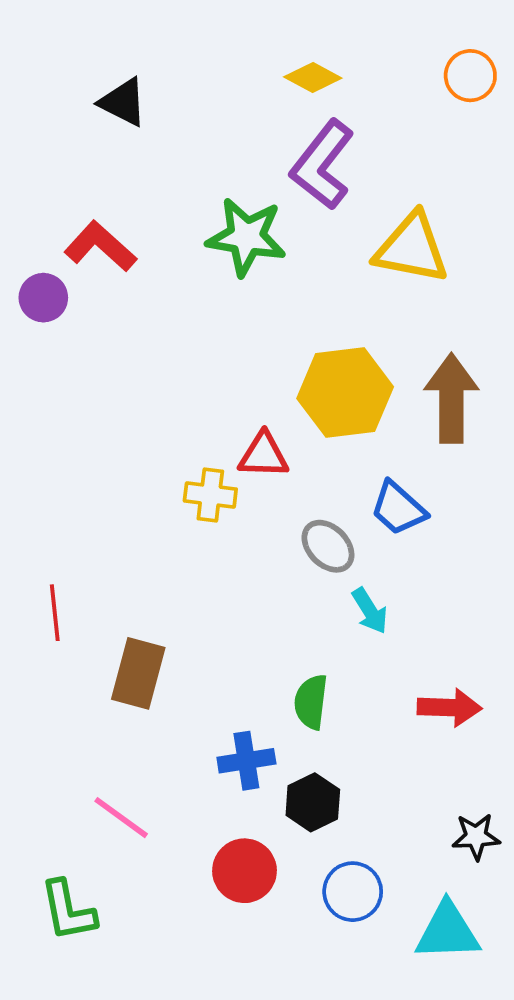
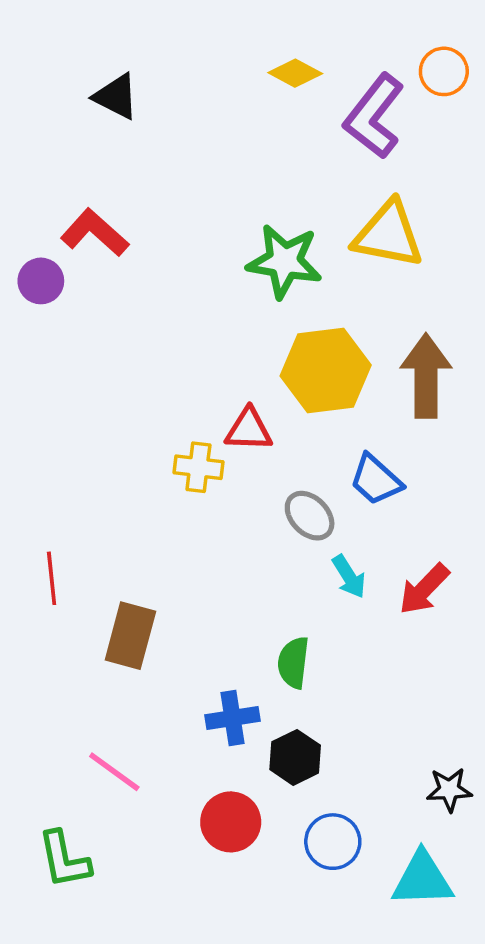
purple L-shape: (322, 165) -> (374, 116), moved
green star: (246, 237) -> (284, 261), moved
red arrow: (449, 708) -> (424, 589), moved, turned 132

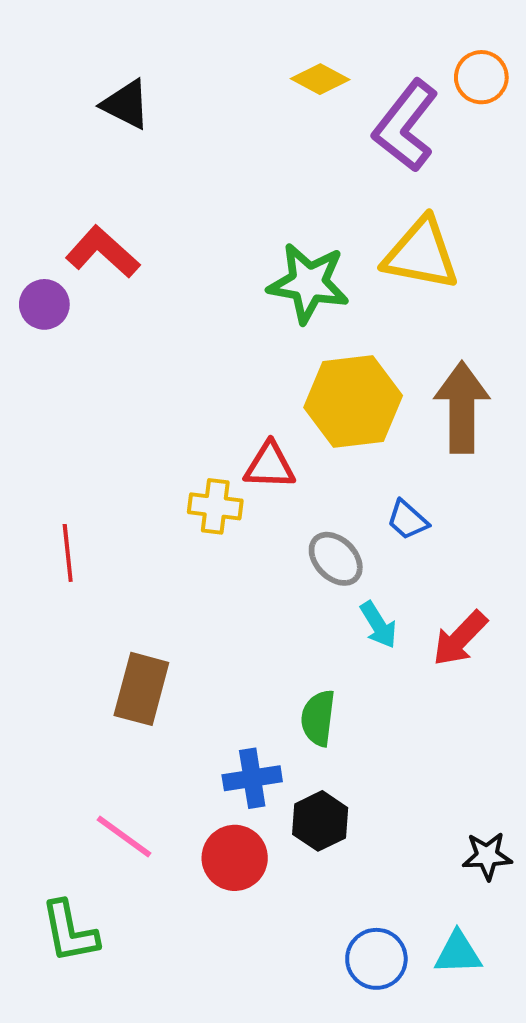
blue trapezoid: (376, 480) -> (408, 520), size x0.7
red line: (52, 578) -> (68, 553), moved
red circle: (231, 822) -> (235, 858), moved
blue circle: (333, 842) -> (376, 959), moved
cyan triangle: (422, 879) -> (458, 953), size x0.7

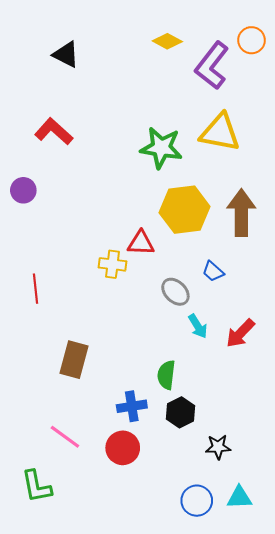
purple circle: (44, 304) -> (23, 190), moved
black hexagon: (320, 821) -> (181, 412), moved
black star: (487, 856) -> (218, 447), moved

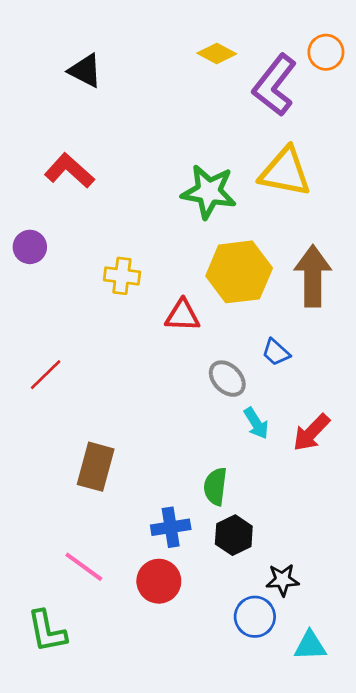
yellow cross: (113, 264) -> (122, 276), moved
red line: (35, 289) -> (46, 375), turned 52
blue circle: (197, 501) -> (255, 617), moved

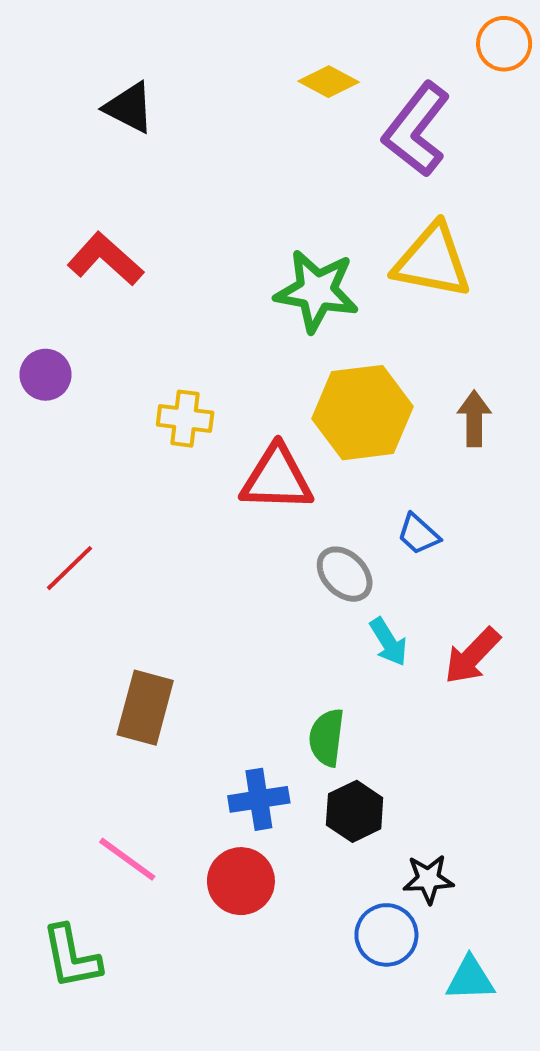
orange circle: (326, 52) -> (504, 44), moved
brown arrow: (313, 276) -> (474, 419), size x0.6
red triangle: (182, 315) -> (277, 478), size x1.4

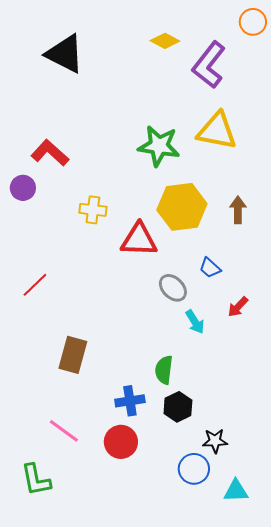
black triangle: (129, 108) -> (65, 54), size x1.5
red L-shape: (105, 259) -> (50, 153), moved
red arrow: (472, 656) -> (238, 307), moved, size x0.7

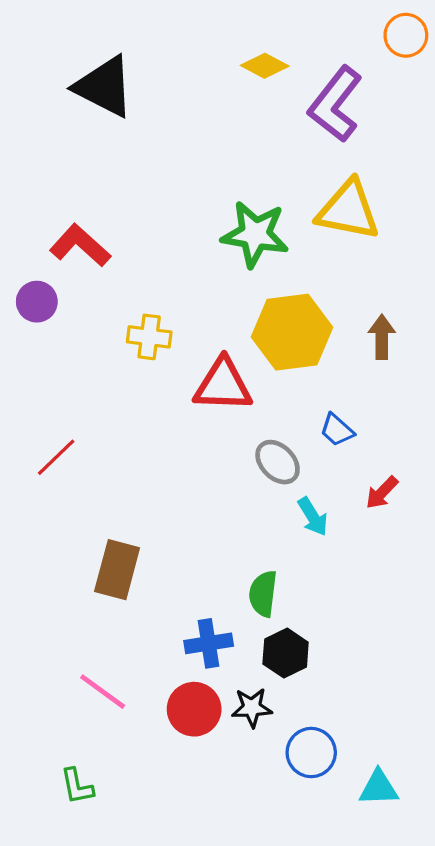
black star: (215, 441) -> (252, 708), moved
green L-shape: (36, 480) -> (77, 786), moved, size x0.7

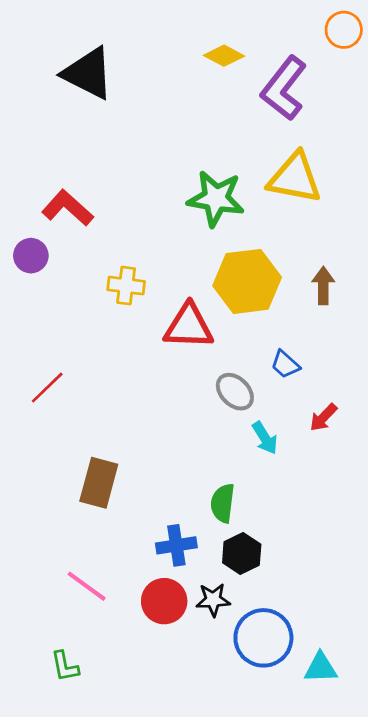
blue circle: (311, 753) -> (263, 638), size x1.4

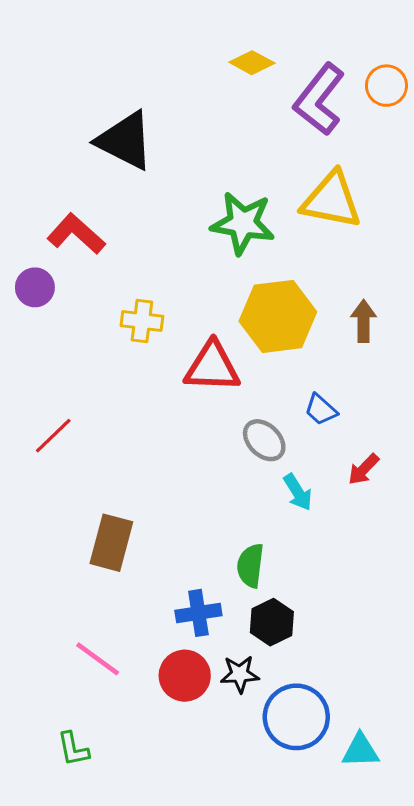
orange circle: (344, 30) -> (386, 86), moved
black triangle: (88, 73) -> (125, 141), moved

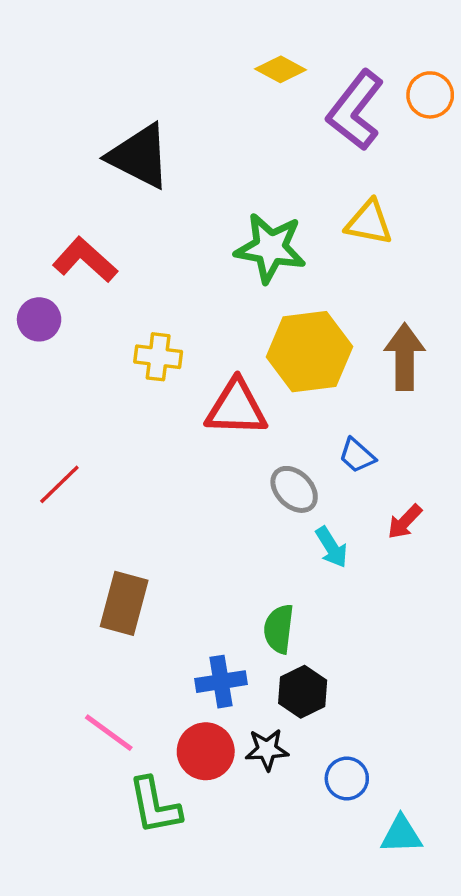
yellow triangle: (331, 200) -> (369, 222), size x0.7
brown arrow: (364, 321) -> (405, 357), size x1.4
blue circle: (296, 717) -> (347, 778), moved, size x0.6
green L-shape: (73, 749) -> (155, 806), moved, size x1.5

